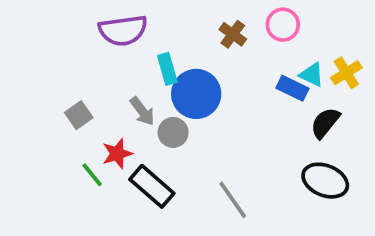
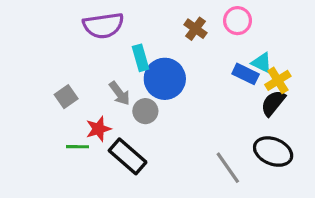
yellow cross: (346, 73) -> (278, 80), moved
green line: (92, 175) -> (77, 147), turned -50
gray line: (233, 200) -> (228, 168), moved

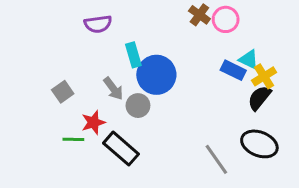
purple semicircle: (103, 25) -> (98, 24), size x0.7
brown cross: (195, 29) -> (199, 15), moved

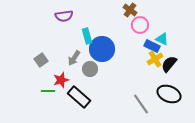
pink circle: (226, 19) -> (140, 25), moved
yellow cross: (264, 76) -> (155, 59), moved
gray arrow: (113, 89) -> (74, 58), turned 70

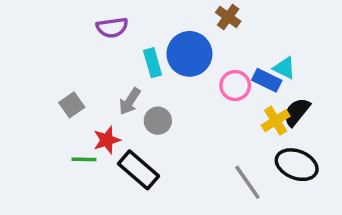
pink circle: (140, 25) -> (235, 86), moved
blue circle: (102, 49) -> (189, 54), moved
yellow cross: (155, 59) -> (276, 121), moved

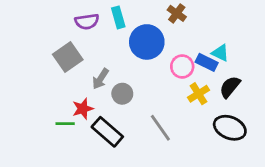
cyan rectangle: (153, 63) -> (118, 17), moved
gray square: (72, 105) -> (68, 57), moved, size x1.5
yellow cross: (276, 121) -> (199, 94), moved
gray line: (247, 182) -> (160, 128), moved

